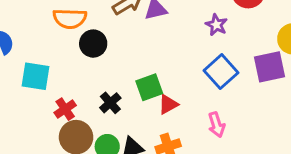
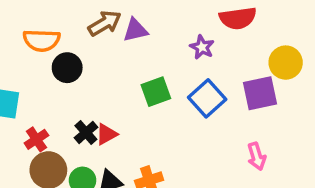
green square: (149, 87) -> (156, 92), moved
red triangle: (168, 104) -> (106, 134), moved
pink arrow: (216, 125) -> (257, 156), moved

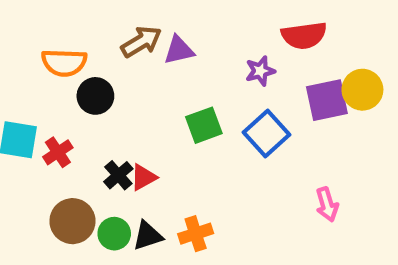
purple star: (202, 47) -> (260, 71), turned 30
purple square: (260, 93) -> (327, 100), moved
red cross: (36, 139) -> (58, 152), moved

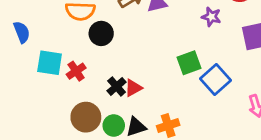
purple star: (260, 71) -> (211, 17), turned 30
green square: (204, 125) -> (189, 63), moved
blue square: (266, 134) -> (216, 79), moved

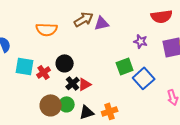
purple star: (211, 17) -> (141, 41), moved
black circle: (101, 33) -> (65, 63), moved
green circle: (114, 125) -> (67, 104), moved

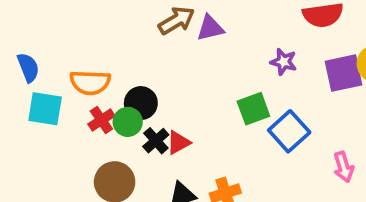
orange semicircle: (47, 29) -> (90, 82), moved
cyan square: (25, 66) -> (45, 109), moved
green circle: (67, 104) -> (128, 122), moved

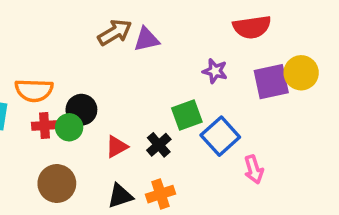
red cross: (101, 120) -> (45, 126), turned 30
black cross: (156, 141) -> (159, 145), moved
pink arrow: (344, 167) -> (254, 169), moved

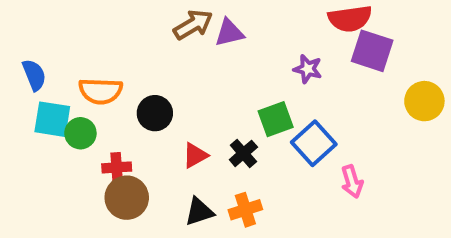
yellow circle: (301, 73) -> (424, 101), moved
purple square: (271, 82) -> (372, 51), moved, turned 30
red cross: (45, 126) -> (117, 167), moved
green circle: (69, 127) -> (80, 133), moved

